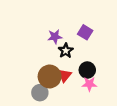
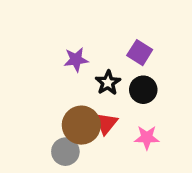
purple star: (55, 37) -> (76, 60), moved
black circle: (87, 70) -> (143, 90), moved

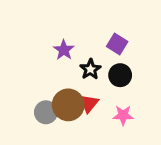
purple star: (76, 60) -> (64, 50), turned -30
gray circle: (65, 152) -> (46, 112), moved

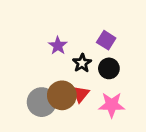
gray circle: (46, 112) -> (42, 102), size x1.4
pink star: (123, 115) -> (112, 105), size x1.4

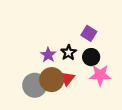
purple star: (58, 46) -> (48, 55), moved
pink star: (112, 105) -> (100, 75), moved

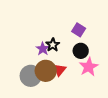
black star: (69, 53) -> (53, 45), moved
pink star: (100, 75) -> (89, 67), turned -30

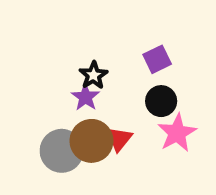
purple square: (79, 30) -> (157, 59), turned 32
black star: (53, 45) -> (93, 75), moved

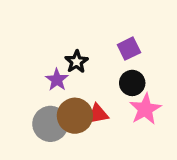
purple star: (86, 97) -> (57, 80), moved
red triangle: (119, 139) -> (98, 114), turned 40

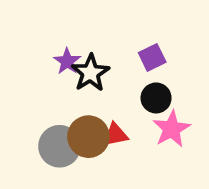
black star: (77, 62) -> (90, 73), size x1.4
purple star: (57, 80) -> (67, 61), moved

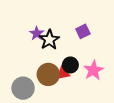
black circle: (156, 98) -> (70, 65), moved
gray circle: (60, 146) -> (23, 88), moved

